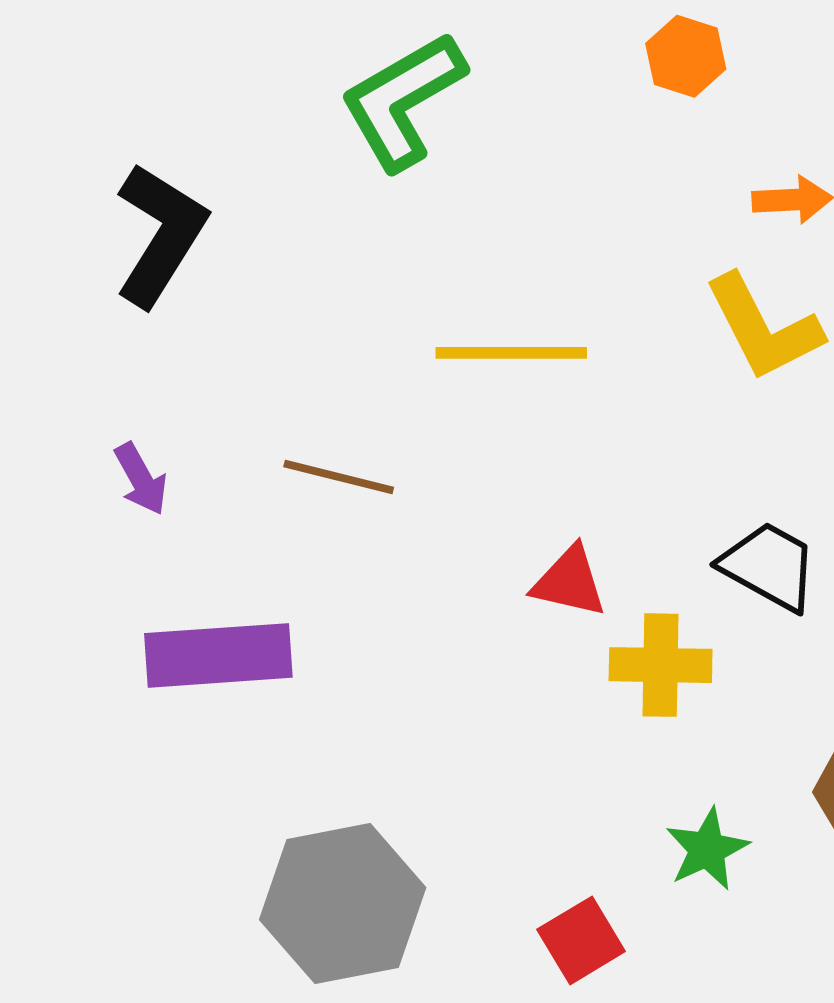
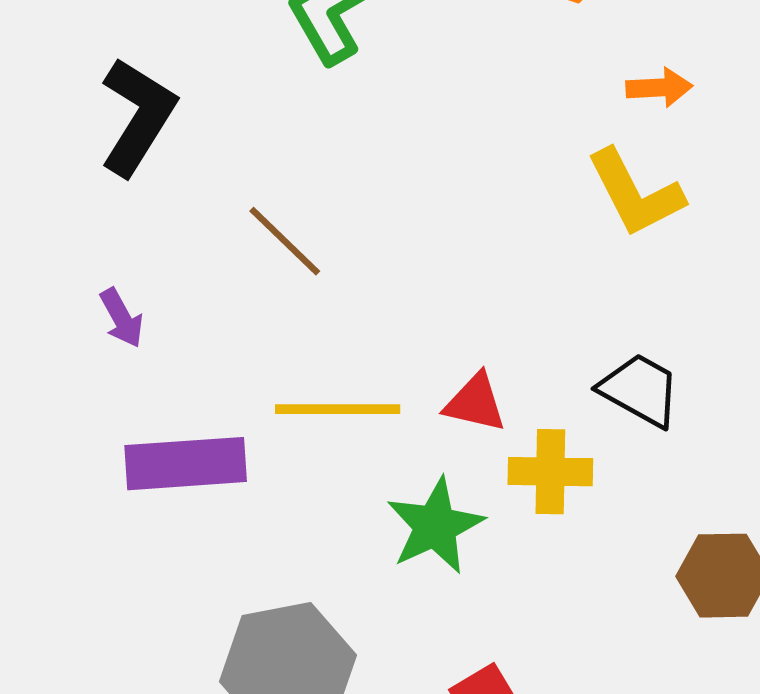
yellow line: (511, 353) -> (338, 409), moved
brown line: (339, 477) -> (285, 241), moved, turned 30
green star: (707, 849) -> (435, 526), moved, size x1.4

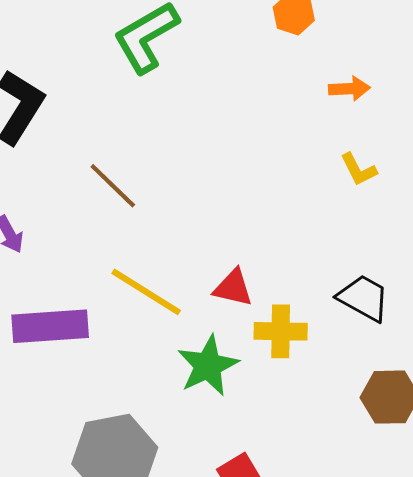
yellow L-shape: (635, 193) -> (358, 170), moved, size x0.6
black trapezoid: (640, 390) -> (364, 298), moved
yellow line: (338, 409) -> (146, 292), turned 32

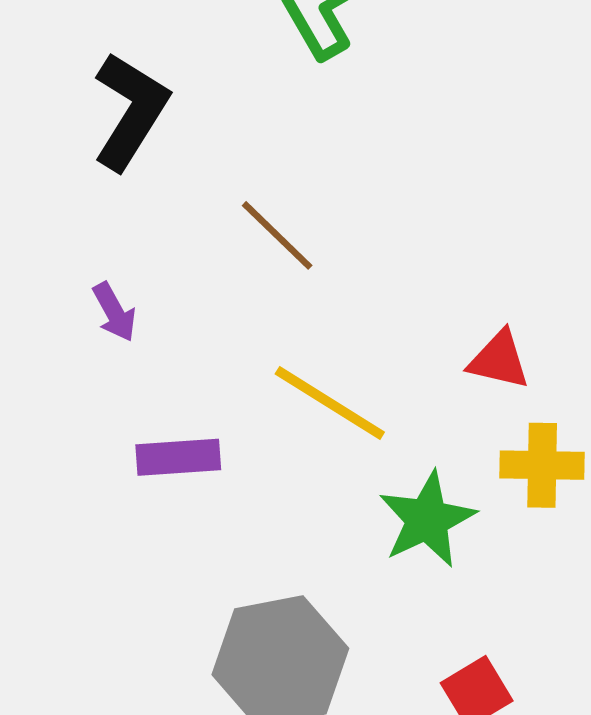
red triangle: (233, 288) -> (499, 360), moved
purple rectangle: (50, 326) -> (178, 457), size x0.7

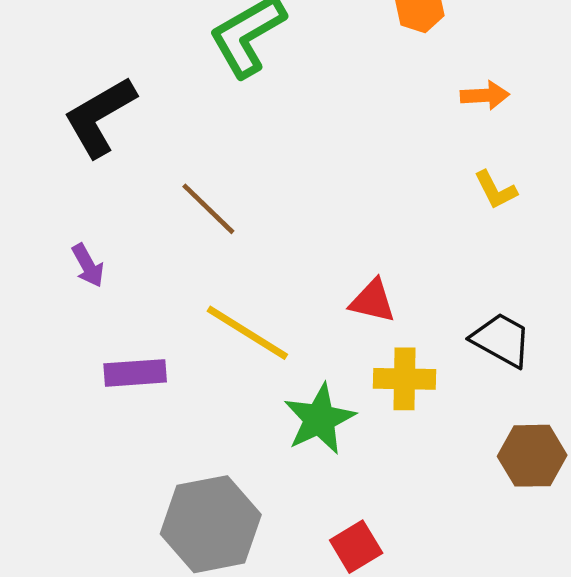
black L-shape: (130, 111) -> (100, 117), turned -152

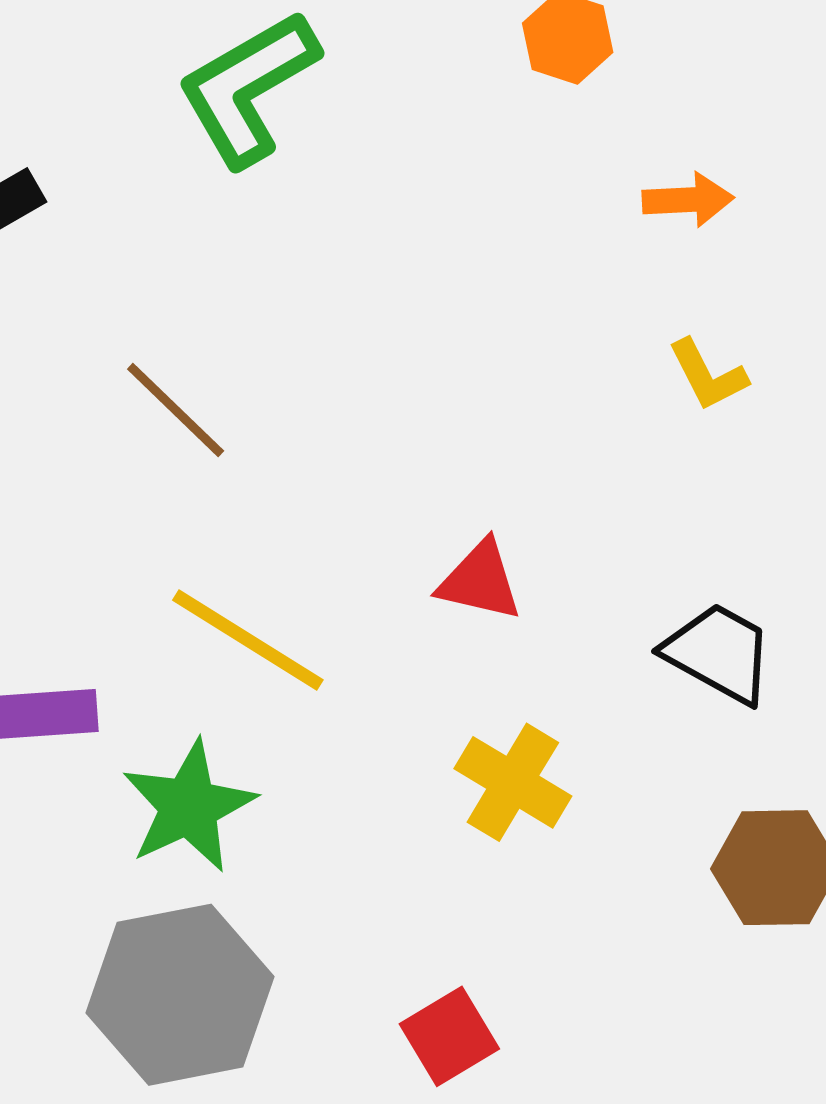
yellow cross: (405, 379) -> (513, 782), moved, turned 30
green star: (319, 419) -> (189, 806), moved

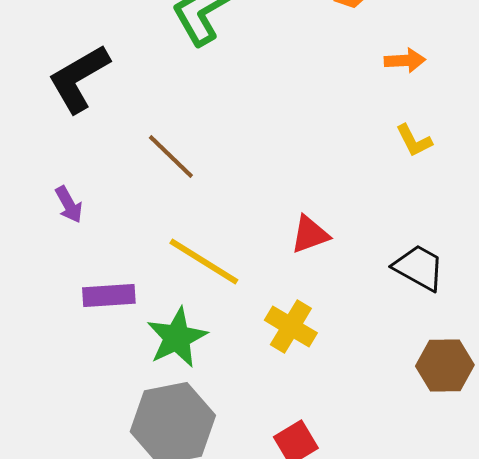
red triangle: (480, 581) -> (310, 235), turned -33
yellow cross: (513, 782) -> (291, 327), moved

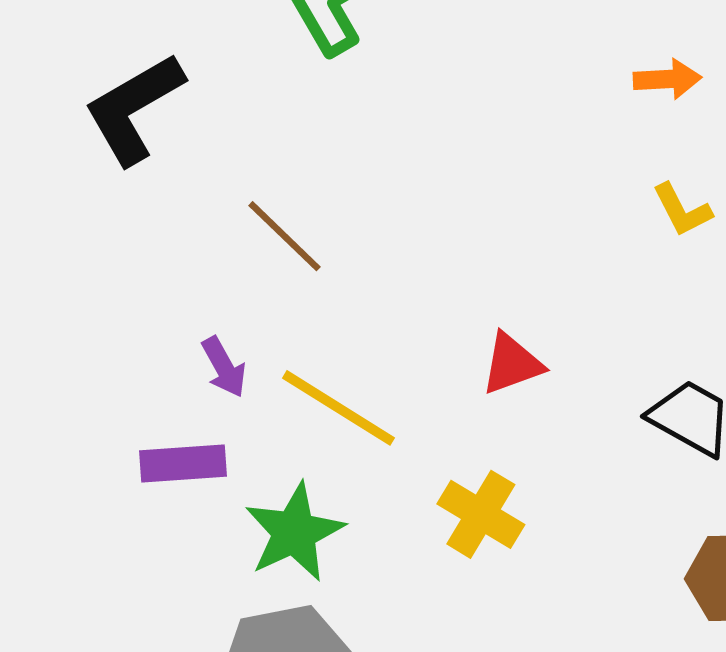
purple arrow: (69, 205) -> (224, 367), moved

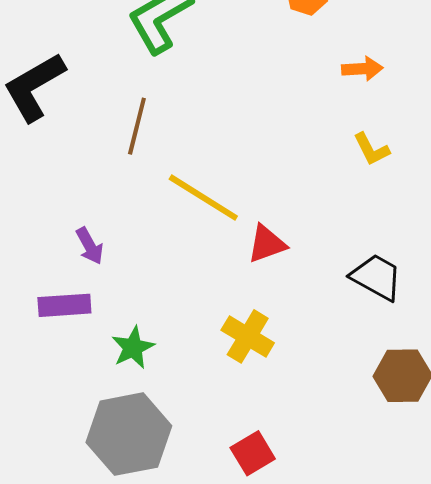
brown line: (284, 236) -> (137, 126), moved, turned 60
yellow line: (338, 408) -> (203, 198), moved
green star: (294, 532) -> (133, 348), size x0.7

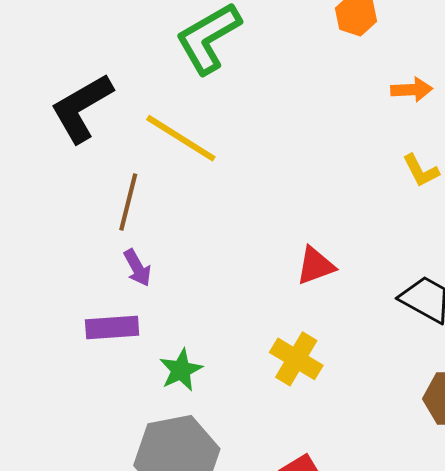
brown line: (137, 126) -> (128, 202), moved
yellow line: (203, 198) -> (181, 138), moved

